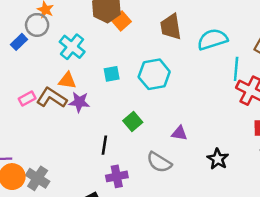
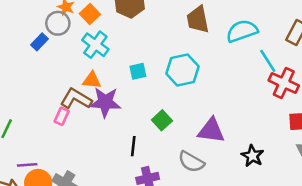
orange square: (121, 21) -> (90, 14), moved
cyan line: (236, 69) -> (268, 61), turned -35
pink rectangle: (27, 99) -> (62, 116), moved, turned -35
purple star: (79, 102) -> (105, 102), size x1.4
purple triangle: (179, 133) -> (211, 131), size x1.6

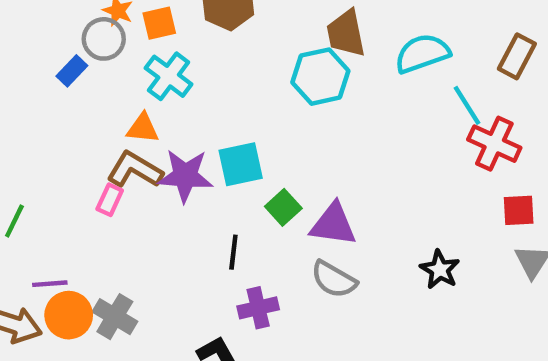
orange square: (90, 14) -> (159, 23), turned 30
cyan hexagon: (182, 70) -> (320, 77), moved
cyan square: (138, 71) -> (241, 164), moved, size x1.5
orange triangle: (92, 80) -> (143, 128), moved
purple triangle: (211, 131) -> (333, 224), moved

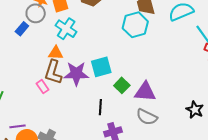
brown L-shape: (135, 170) -> (53, 72), turned -100
pink rectangle: (110, 200) -> (43, 87), turned -56

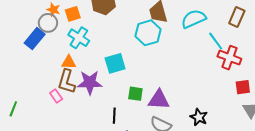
blue rectangle: (22, 29) -> (35, 39), size x1.5
cyan square: (101, 67) -> (115, 63), moved
green square: (122, 85) -> (135, 94), turned -35
black star: (195, 110) -> (199, 117), moved

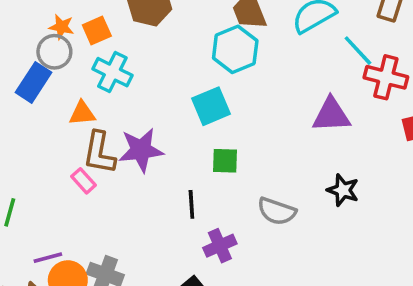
orange triangle: (69, 62) -> (82, 113), moved
cyan square: (115, 63) -> (211, 106), moved
purple triangle: (159, 100) -> (331, 115), moved

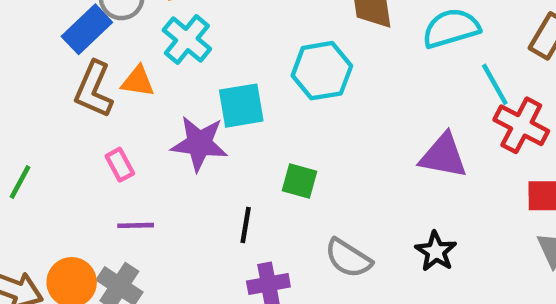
cyan hexagon: (235, 49) -> (322, 71), moved
cyan square: (211, 106) -> (241, 106), moved
brown L-shape: (99, 153) -> (94, 89), moved
purple line: (48, 258) -> (136, 225), moved

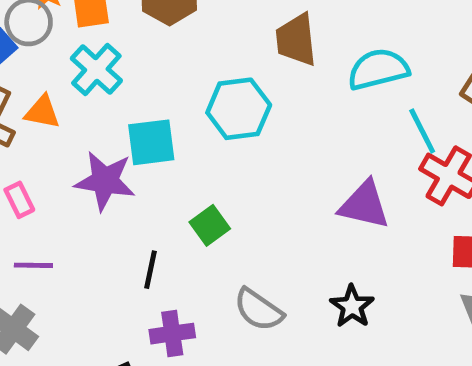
green square: (299, 181) -> (210, 225), turned 36

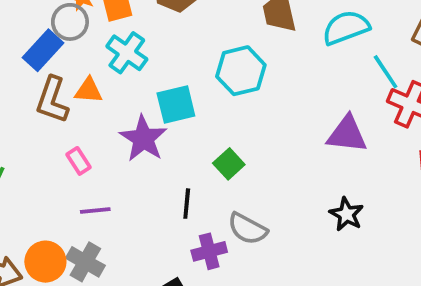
purple star: (105, 181) -> (143, 139), turned 30
gray semicircle: (258, 310) -> (247, 229), moved

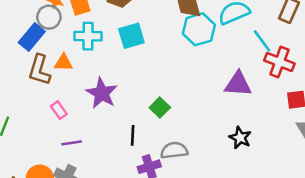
cyan cross: (127, 53) -> (88, 36), turned -32
cyan hexagon: (241, 71) -> (199, 29), moved
cyan square: (176, 104) -> (131, 36), moved
gray semicircle: (247, 229) -> (174, 150), turned 148

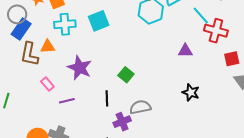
gray circle: (49, 17) -> (17, 14), moved
purple triangle: (238, 84) -> (185, 51), size x0.7
purple line: (72, 143) -> (67, 101), moved

